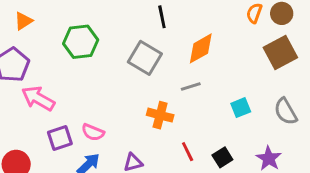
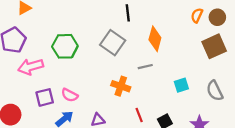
green hexagon: (81, 42) -> (65, 46), moved
orange diamond: (201, 48) -> (155, 39), turned -50
pink arrow: (38, 98) -> (31, 67), turned -50

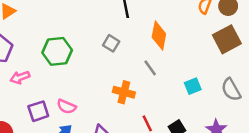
gray square: (113, 43) -> (111, 43), size x0.6
pink arrow: (31, 67) -> (20, 77), size x0.7
gray line: (145, 67) -> (150, 68), turned 72

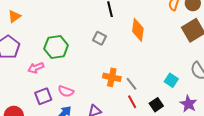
gray line: (150, 68) -> (131, 84), moved
pink arrow: (20, 77) -> (36, 68), moved
cyan square: (193, 86) -> (171, 80), moved, turned -32

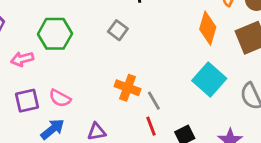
orange diamond: (138, 30) -> (208, 28), moved
cyan square: (171, 80) -> (209, 79), moved, size x1.6

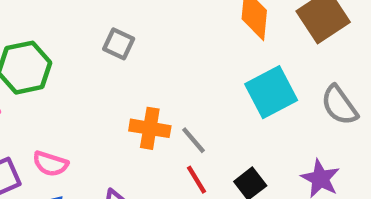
cyan square: (209, 79) -> (271, 92), turned 32

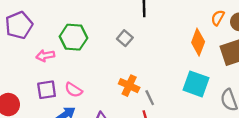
cyan square: (271, 92) -> (196, 84), turned 32

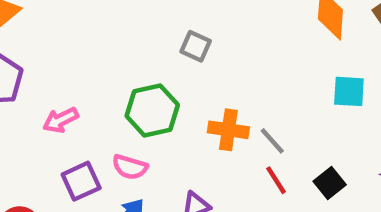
green hexagon: (73, 37) -> (152, 110), moved
cyan square: (196, 84) -> (349, 91), size x0.7

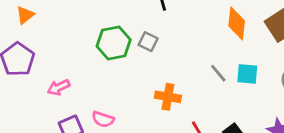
green hexagon: (152, 110) -> (114, 43), moved
gray line: (272, 141) -> (218, 73), moved

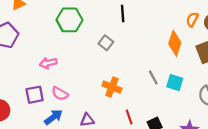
green hexagon: (114, 43) -> (69, 20), moved
pink arrow: (59, 87) -> (48, 63), moved

